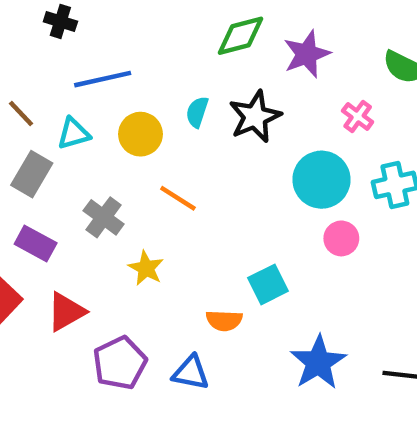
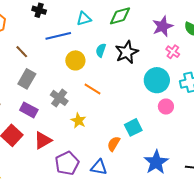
purple star: (307, 54) -> (163, 26), moved
cyan triangle: (74, 134) -> (84, 19), moved
orange semicircle: (224, 321) -> (114, 144), turned 119

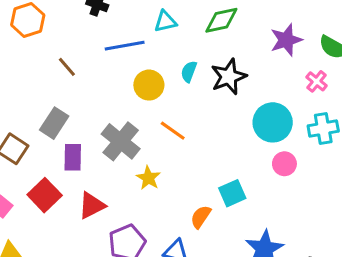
pink cross: (173, 52) -> (317, 81), moved
gray rectangle: (27, 79) -> (54, 123), moved
gray cross: (59, 98) -> (121, 141), size x1.4
purple rectangle: (29, 110) -> (73, 157), turned 60

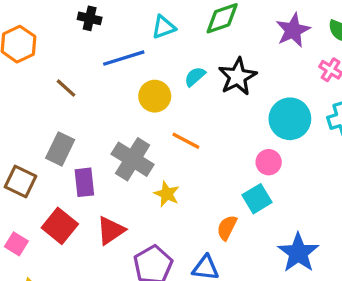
cyan semicircle: (189, 72) -> (195, 77), turned 35
pink circle: (284, 164) -> (269, 162), moved

